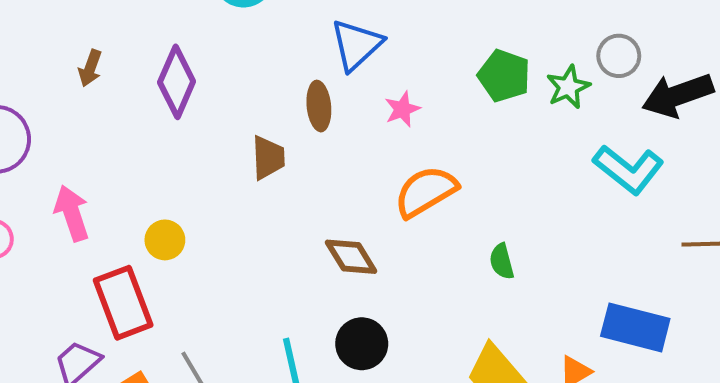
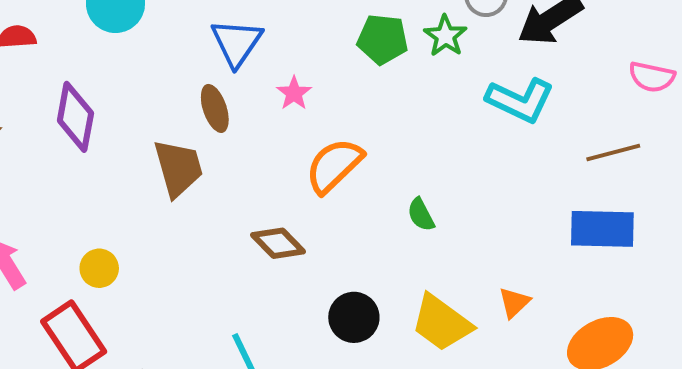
brown trapezoid: (268, 158) -> (178, 168), size x1.4
blue rectangle: (635, 327) -> (602, 229), moved
black circle: (362, 344) -> (354, 317), moved

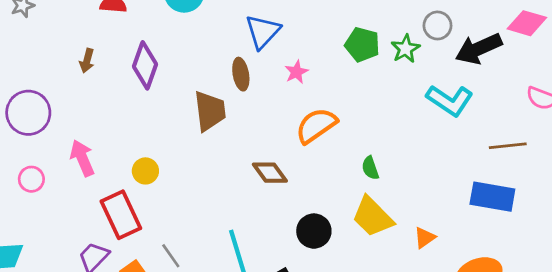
yellow trapezoid: (442, 323) -> (373, 217), moved

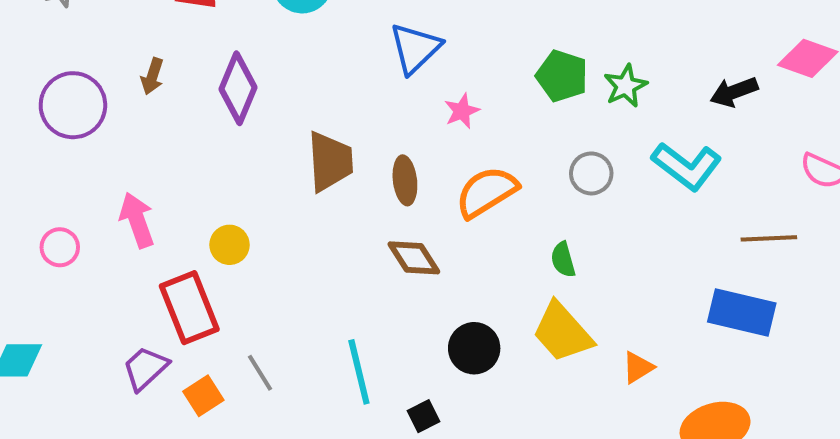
gray circle: (437, 25) -> (591, 173), moved
black arrow: (479, 49) -> (734, 92), size x0.7
brown ellipse: (241, 74) -> (405, 180), moved
purple circle: (28, 113) -> (73, 105), moved

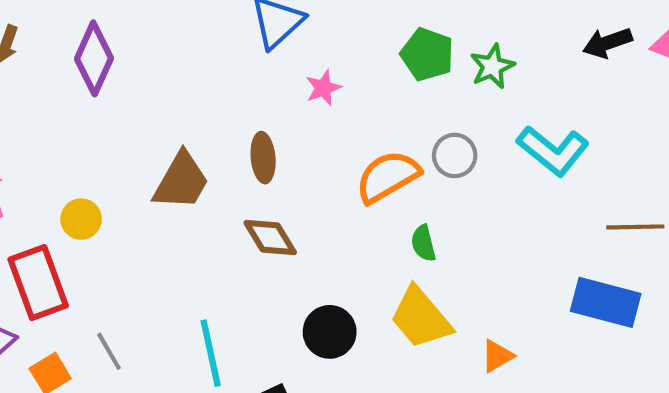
black arrow: (734, 92) -> (607, 43), moved
brown trapezoid: (330, 161) -> (181, 181), moved, turned 32
orange semicircle: (487, 192) -> (388, 177), moved

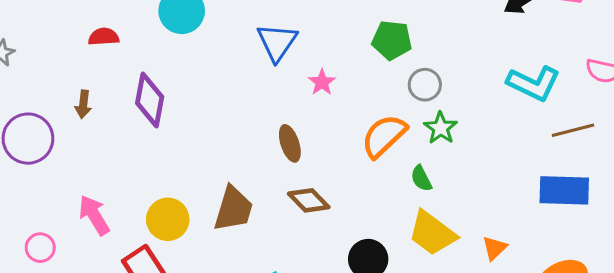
green star: (492, 66) -> (441, 128), moved
cyan L-shape: (553, 151) -> (534, 83), moved
gray circle: (455, 155) -> (425, 85), moved
brown trapezoid: (181, 181) -> (233, 209), moved
yellow circle: (81, 219) -> (168, 219), size x1.4

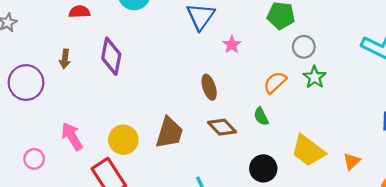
orange semicircle: (384, 136) -> (275, 82), size x0.7
green semicircle: (421, 178) -> (261, 117), moved

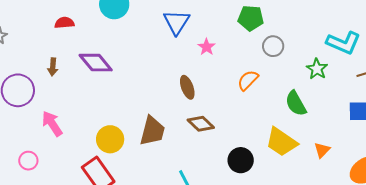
purple diamond: (111, 56) -> (96, 63), turned -48
green star: (315, 77) -> (317, 69), moved
green semicircle: (261, 117) -> (296, 103), moved, size x1.5
pink arrow: (72, 136) -> (52, 124), moved

